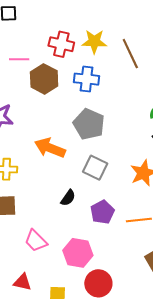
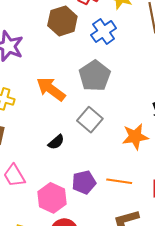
blue cross: (87, 79) -> (104, 32), turned 35
purple pentagon: (102, 212) -> (84, 182), moved

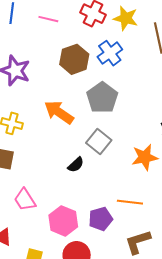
brown hexagon: (62, 21) -> (74, 59), moved
black semicircle: (56, 142) -> (76, 165), moved
purple pentagon: (84, 182) -> (101, 219), moved

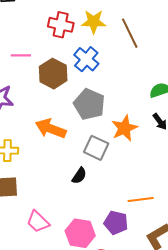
pink line: (48, 19) -> (21, 55), moved
orange star: (145, 157) -> (124, 128), moved
purple pentagon: (101, 219) -> (116, 223), turned -30

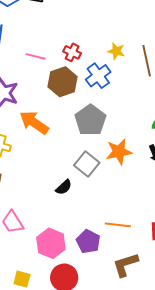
yellow star: (94, 22) -> (116, 51), moved, size x0.7
red cross: (61, 25) -> (72, 52), moved, size x0.7
orange arrow: (51, 129) -> (34, 123), moved

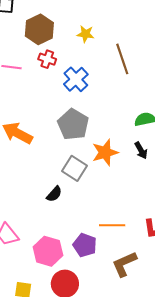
yellow star: (116, 51) -> (86, 34), moved
brown hexagon: (63, 82) -> (39, 29), moved

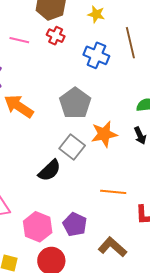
blue cross: (76, 79) -> (96, 55), moved, turned -30
black semicircle: (54, 194) -> (49, 170), size x1.4
orange line: (112, 225) -> (113, 192), moved
brown L-shape: (124, 264) -> (112, 247), turned 60

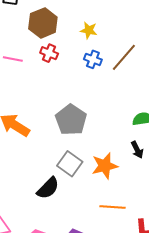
brown line: (130, 43) -> (124, 57), turned 56
blue cross: (96, 55) -> (93, 59), moved, size x0.7
orange star: (104, 134) -> (105, 166), moved

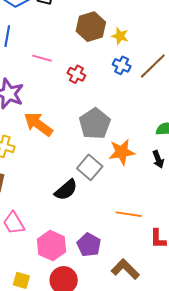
brown hexagon: (43, 23) -> (91, 27), moved
red cross: (49, 53) -> (76, 74), moved
orange star: (105, 166) -> (122, 152), moved

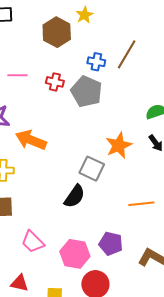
yellow star: (120, 36) -> (84, 15), moved, turned -30
gray pentagon: (95, 124) -> (87, 91), moved

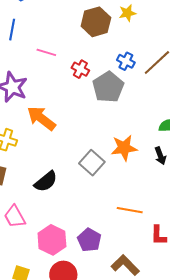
black semicircle: (75, 196) -> (46, 181), moved

